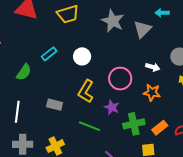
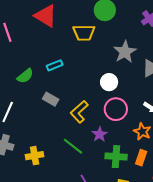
white circle: (82, 56) -> (109, 82), moved
gray rectangle: (55, 105) -> (51, 99), moved
orange rectangle: (160, 128) -> (141, 158), moved, turned -49

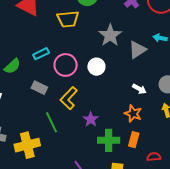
pink circle: (116, 109) -> (66, 65), moved
green line: (73, 146) -> (52, 122), moved, turned 30
yellow cross: (35, 156) -> (27, 145), size x1.4

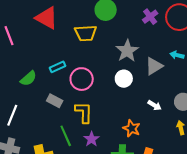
white circle: (96, 67) -> (124, 79), moved
yellow L-shape: (69, 98) -> (84, 112), turned 135
orange star: (133, 114) -> (132, 128), moved
purple star: (91, 119) -> (91, 139), moved

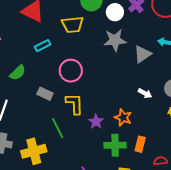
gray star: (127, 51) -> (115, 40), turned 30
cyan rectangle: (58, 67) -> (43, 46), moved
white circle: (124, 79) -> (115, 12), moved
purple star: (91, 139) -> (96, 122), moved

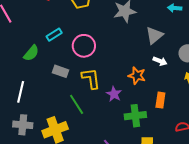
cyan rectangle: (43, 46) -> (54, 35), moved
gray triangle: (142, 54) -> (154, 35), moved
orange star: (123, 118) -> (137, 76), moved
orange rectangle: (140, 144) -> (160, 100), moved

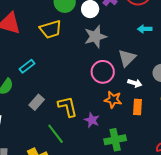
pink circle: (84, 46) -> (103, 72), moved
gray rectangle: (60, 71) -> (37, 102), turned -63
orange rectangle: (160, 100) -> (137, 107), moved

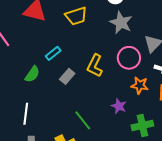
gray star: (95, 37) -> (121, 23), turned -30
gray rectangle: (37, 102) -> (67, 76), moved
yellow L-shape: (68, 107) -> (95, 66), moved, turned -140

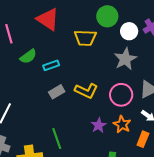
yellow L-shape: (95, 66) -> (86, 91), turned -110
green semicircle: (32, 74) -> (28, 56), moved
purple star: (119, 106) -> (99, 125), moved

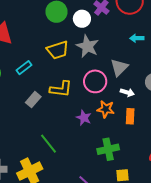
yellow trapezoid: (85, 38) -> (58, 50), moved
cyan rectangle: (51, 65) -> (24, 68), moved

